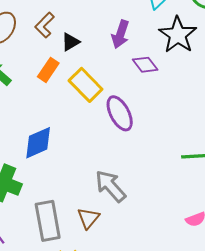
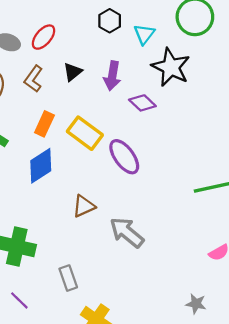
black triangle: (70, 42) -> (73, 72), moved
blue diamond: (38, 143) -> (41, 166), moved
brown triangle: (88, 218) -> (84, 206), moved, turned 35
gray rectangle: (48, 221) -> (68, 278), size x0.6

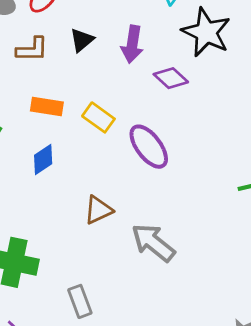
brown L-shape: (33, 79) -> (32, 49), turned -124
orange rectangle: (44, 124) -> (47, 106), turned 75
yellow rectangle: (85, 133) -> (98, 117), size x0.7
blue diamond: (41, 166) -> (43, 160), size x0.7

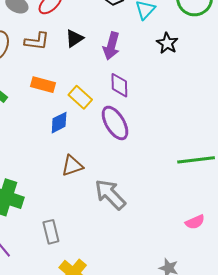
black star: (206, 32) -> (167, 43), size x0.6
purple diamond: (171, 78) -> (119, 85), moved, turned 40
blue diamond: (43, 160) -> (59, 123), moved

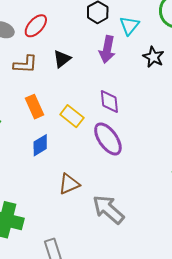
purple arrow: (111, 46) -> (107, 49), moved
orange rectangle: (43, 85) -> (34, 107), turned 55
blue diamond: (59, 123) -> (40, 145), moved

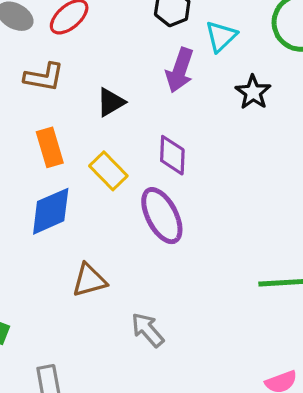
black triangle: (62, 59) -> (111, 102), moved
blue diamond: (40, 145) -> (51, 211), size x1.4
gray arrow: (108, 209) -> (148, 330), size x0.7

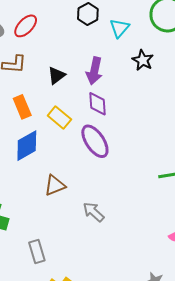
purple arrow: (180, 70) -> (94, 71), moved

